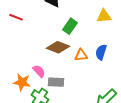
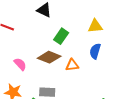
blue semicircle: (101, 52) -> (95, 51), moved
pink semicircle: (39, 71) -> (20, 64), moved

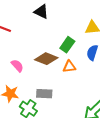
green rectangle: (61, 36) -> (67, 45), moved

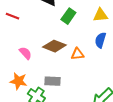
green rectangle: (67, 45) -> (68, 16), moved

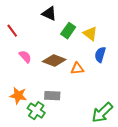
yellow triangle: (100, 15) -> (90, 34), moved, turned 42
red line: (12, 16) -> (12, 31), turned 32
pink semicircle: (25, 53) -> (25, 57), moved

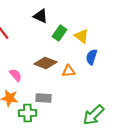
pink semicircle: (25, 57) -> (16, 75), moved
green cross: (36, 111) -> (28, 113), turned -36

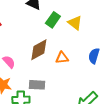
blue semicircle: (92, 57) -> (94, 56), moved
brown diamond: (46, 63) -> (39, 50), turned -50

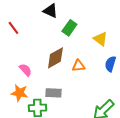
yellow triangle: (75, 23) -> (100, 39), moved

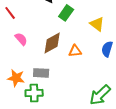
pink semicircle: (25, 70) -> (21, 39), moved
gray rectangle: (53, 93) -> (41, 73), moved

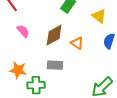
orange triangle: (75, 51) -> (77, 43), turned 40
gray rectangle: (41, 73) -> (55, 65), moved

